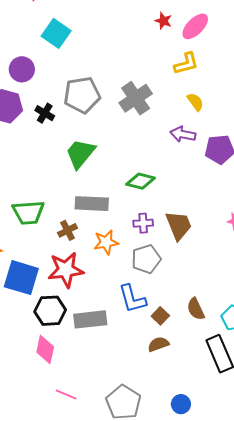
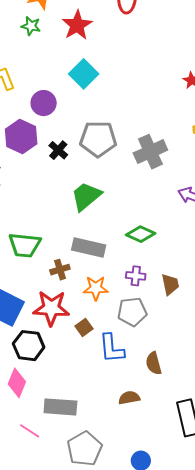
brown trapezoid: (179, 225) -> (170, 284), size x0.7
brown semicircle: (196, 309) -> (154, 363), moved
brown square: (160, 316) -> (84, 327), moved
gray rectangle: (90, 319) -> (60, 407), moved

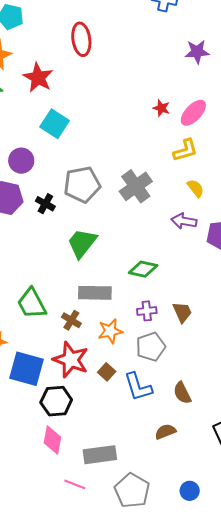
green trapezoid: (25, 245) -> (32, 304), turned 68
brown cross: (60, 270) -> (71, 320), turned -30
red star: (51, 308) -> (71, 360), turned 30

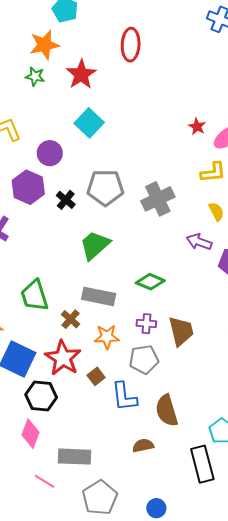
brown trapezoid: (182, 312) -> (181, 331), size x1.4
brown semicircle: (182, 393) -> (167, 410), size x1.4

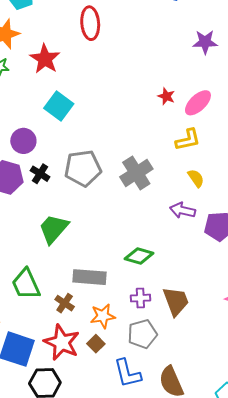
black cross: (66, 200) -> (40, 174), moved
green trapezoid: (95, 245) -> (54, 229), moved
brown square: (96, 376) -> (96, 344), moved

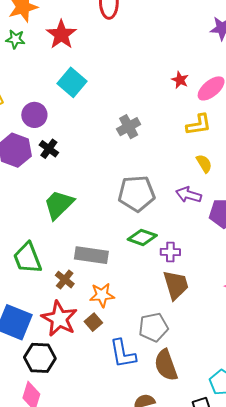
gray pentagon: (83, 168) -> (137, 194), moved
gray cross: (136, 173) -> (129, 127), moved, size x0.7
purple cross: (140, 298) -> (170, 252), moved
gray pentagon: (142, 334) -> (153, 327), moved

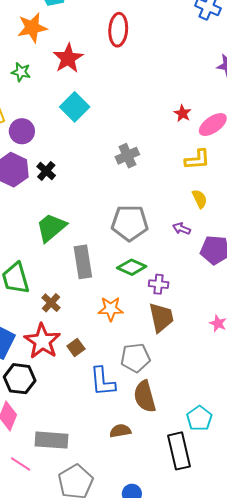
green star: (15, 39) -> (21, 72), moved
purple circle: (34, 115) -> (22, 131), moved
purple arrow: (189, 195) -> (181, 229), size x0.7
gray rectangle: (91, 255) -> (83, 262), moved, turned 68
orange star: (102, 295) -> (111, 309), moved

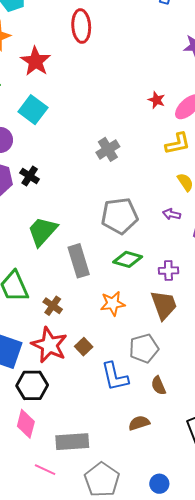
cyan square: (75, 107) -> (33, 110), moved
purple cross: (159, 284) -> (168, 271), moved
brown semicircle: (145, 396) -> (158, 386), size x0.6

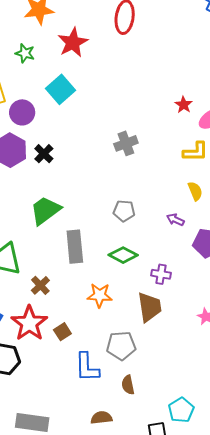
gray pentagon: (120, 216) -> (124, 211), size x0.6

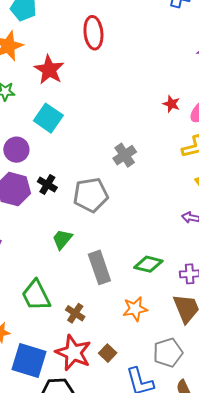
green trapezoid: (45, 210) -> (62, 239), size x0.7
gray pentagon: (124, 211) -> (91, 195), moved, size x1.6

